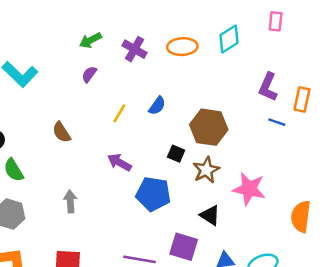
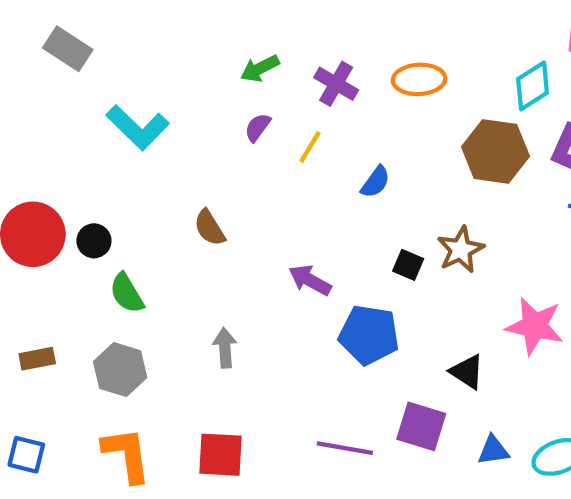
cyan diamond: (229, 39) -> (533, 86), moved
yellow line: (119, 113) -> (310, 147), moved
brown hexagon: (209, 127) -> (495, 151), moved
brown star: (206, 170) -> (461, 250), moved

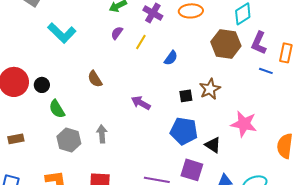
black square: (408, 265) -> (186, 96), turned -32
blue pentagon: (369, 335) -> (184, 131), moved
gray hexagon: (120, 370) -> (69, 140), moved

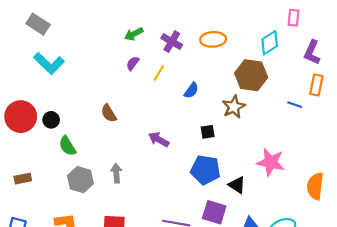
cyan L-shape: (62, 33) -> (49, 63), moved
purple L-shape: (259, 43) -> (312, 52), moved
brown star: (210, 89) -> (234, 107), moved

